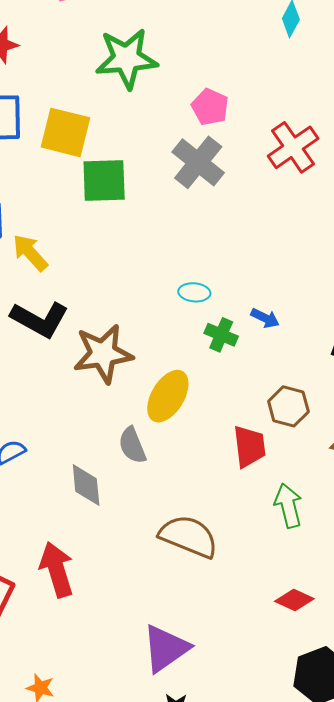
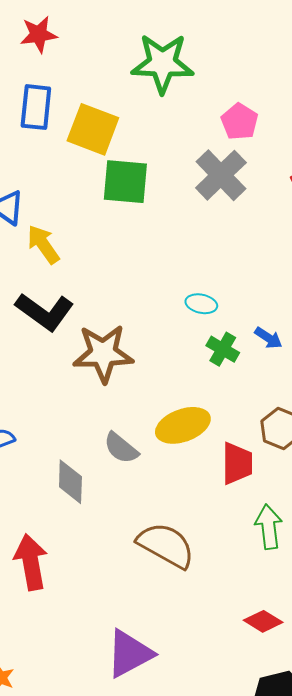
yellow ellipse: (168, 396) -> (183, 425), moved, turned 32
gray semicircle: (132, 445) -> (121, 448), turned -36

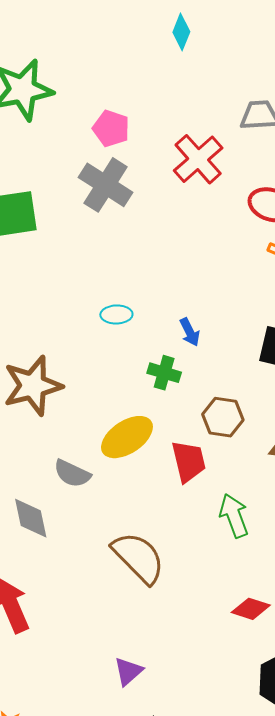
blue arrow: (268, 338) -> (190, 332), turned 44
green cross: (223, 349) -> (164, 373), moved
brown semicircle: (166, 545) -> (138, 558), turned 30
purple triangle: (129, 654) -> (128, 671), size x0.6

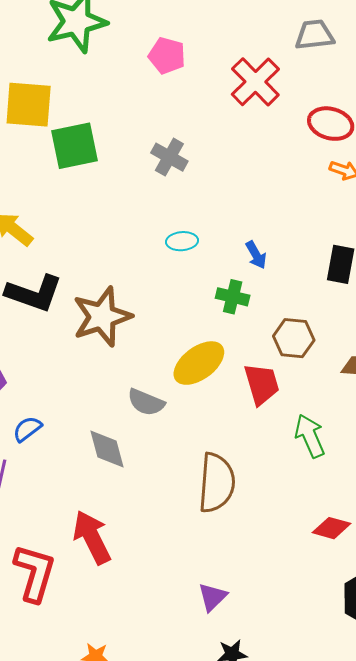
gray cross: (106, 185) -> (169, 157), moved, size x0.7
brown semicircle: (138, 558) -> (217, 483), turned 52

